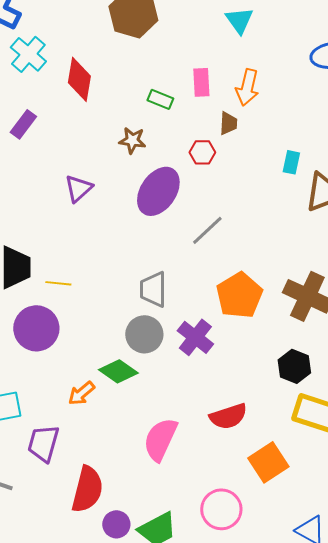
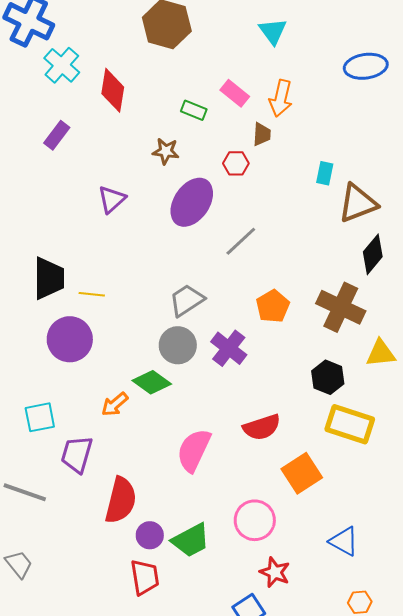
pink rectangle: (201, 82) -> (235, 93), turned -48
gray trapezoid: (153, 289) -> (187, 300), turned 57
orange pentagon: (239, 295) -> (273, 306), size x0.7

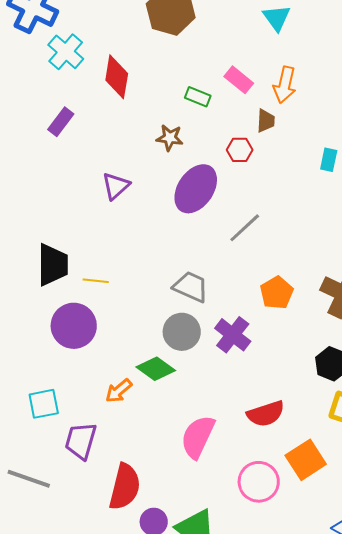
gray trapezoid: (187, 300) -> (191, 287), turned 57
pink circle: (255, 520) -> (259, 482), moved

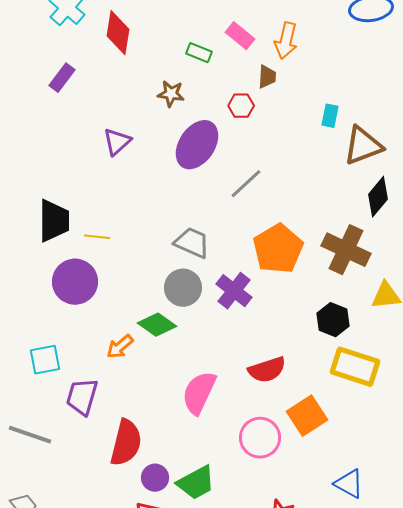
orange pentagon: (277, 293) -> (278, 249), size x1.5

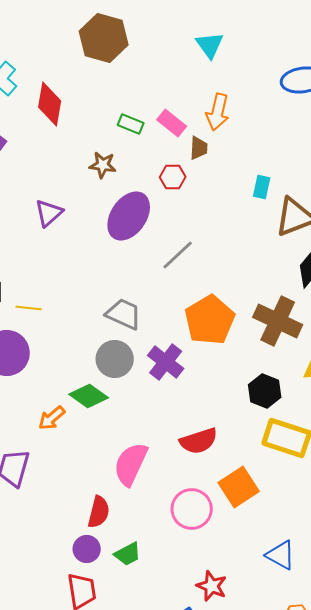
pink rectangle: (240, 36) -> (172, 123), moved
red semicircle: (126, 443) -> (99, 512), moved, size x0.7
green trapezoid: (196, 483) -> (128, 554), size x0.7

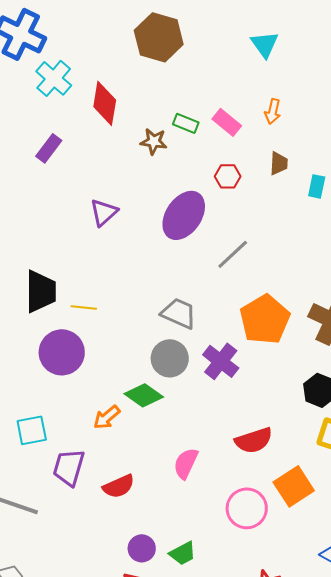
orange arrow: (218, 112) -> (273, 111), size x0.7
brown trapezoid: (199, 148) -> (279, 163), moved
brown star: (103, 165) -> (154, 141), moved
pink semicircle: (131, 464) -> (186, 463), size x0.7
red semicircle: (99, 512) -> (119, 486), moved, turned 52

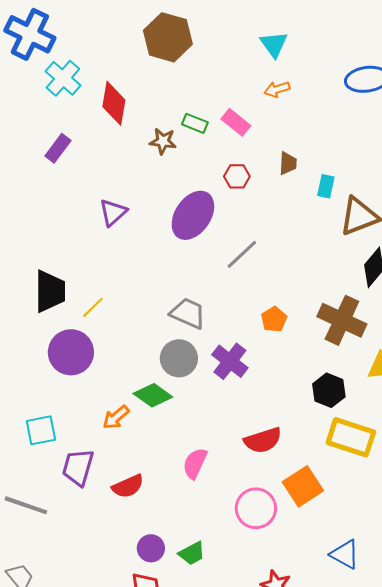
orange arrow: (273, 111) -> (277, 89), moved, turned 60
yellow line: (84, 307) -> (93, 307), turned -50
orange pentagon: (265, 319) -> (274, 319), size x0.5

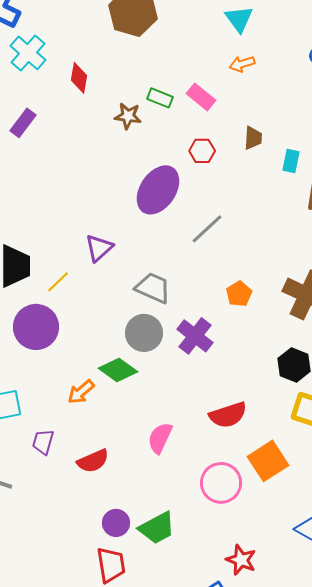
red diamond: (114, 103) -> (79, 78), size x0.7
purple triangle: (113, 212) -> (99, 248), moved
purple trapezoid: (78, 467) -> (43, 442), size x0.7
green trapezoid: (192, 553) -> (157, 528), size x1.4

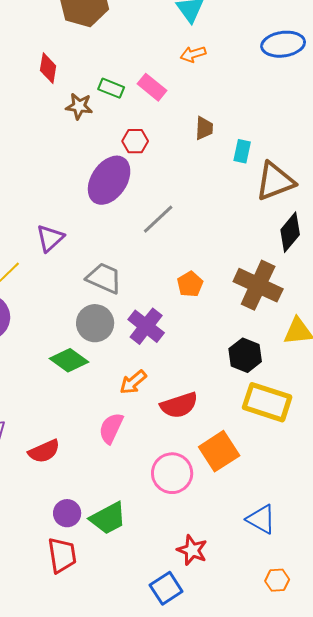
red diamond: (79, 78) -> (48, 68), moved
red hexagon: (202, 151) -> (135, 141), moved
orange arrow: (81, 392) -> (133, 382), moved

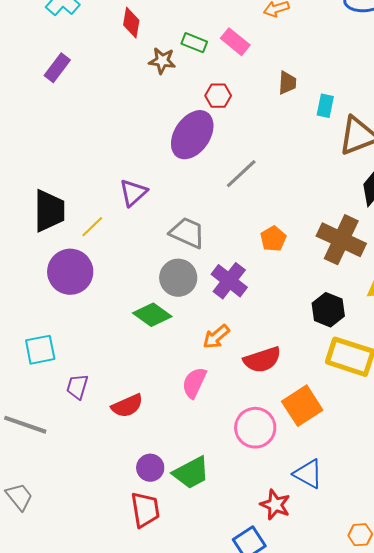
blue triangle: (261, 519) -> (308, 474), moved

